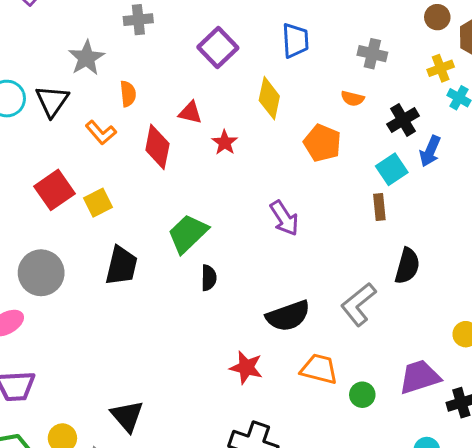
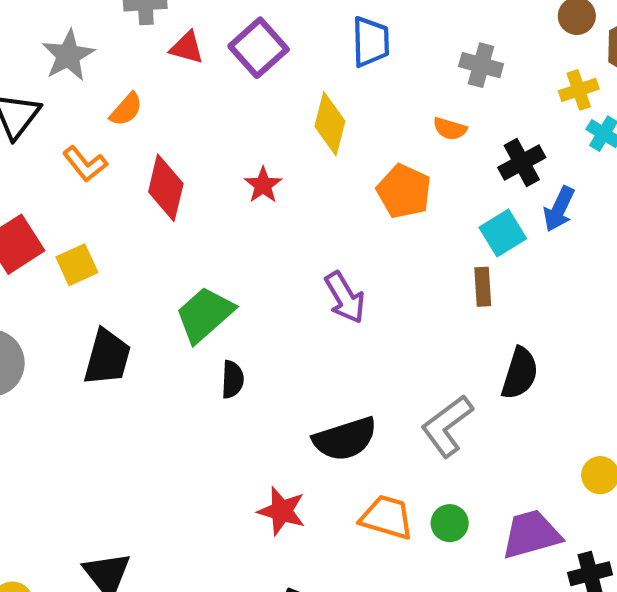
orange semicircle: (128, 94) -> (126, 109), turned 45
red triangle: (190, 113) -> (187, 48), moved
green circle: (362, 395) -> (450, 523), moved

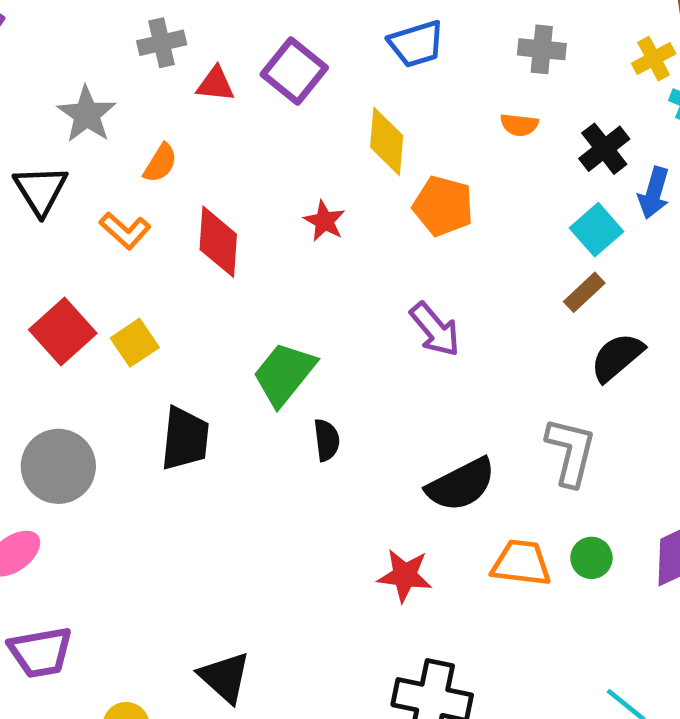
blue trapezoid: (371, 42) -> (416, 44), turned 84
orange pentagon: (404, 191) -> (443, 206), moved
brown rectangle: (483, 287) -> (584, 292), turned 60
black semicircle: (520, 373) -> (617, 357), moved, turned -138
gray L-shape: (447, 426) -> (571, 452), turned 150

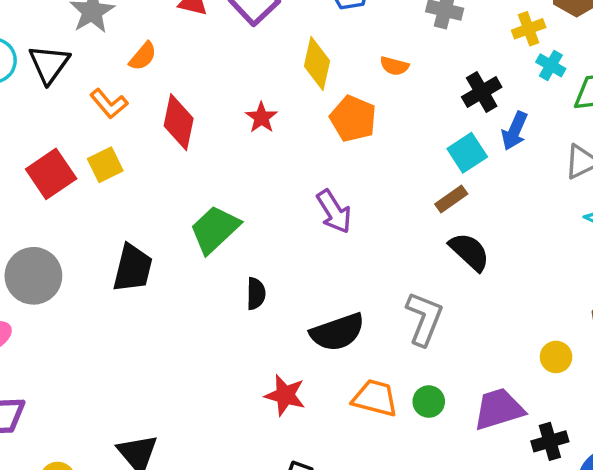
orange semicircle: (519, 125) -> (394, 66), moved
yellow square: (135, 343) -> (105, 165), moved
black semicircle: (617, 357) -> (469, 252), turned 75
black semicircle: (327, 440) -> (256, 294), moved

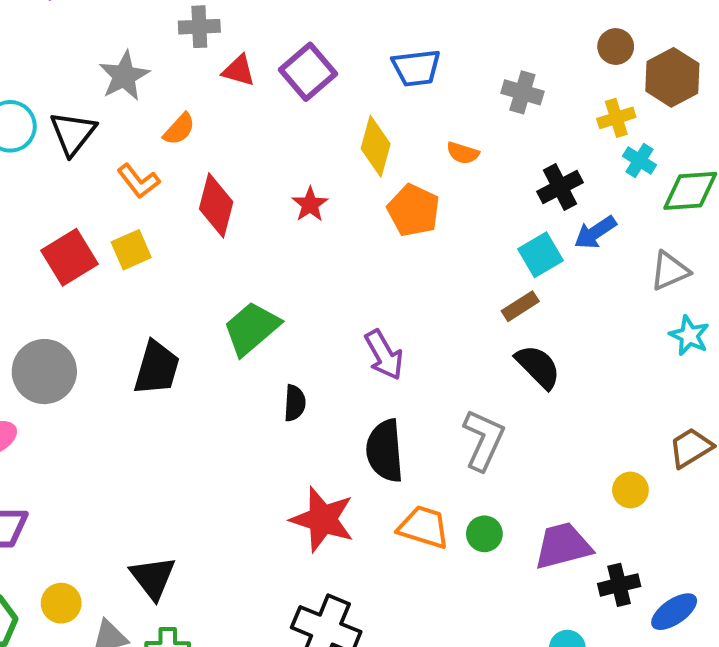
blue arrow: (515, 131) -> (595, 232), turned 30
purple arrow: (334, 212) -> (384, 355), moved
black semicircle: (337, 332) -> (385, 451), turned 102
red star: (285, 395) -> (322, 519), size x1.4

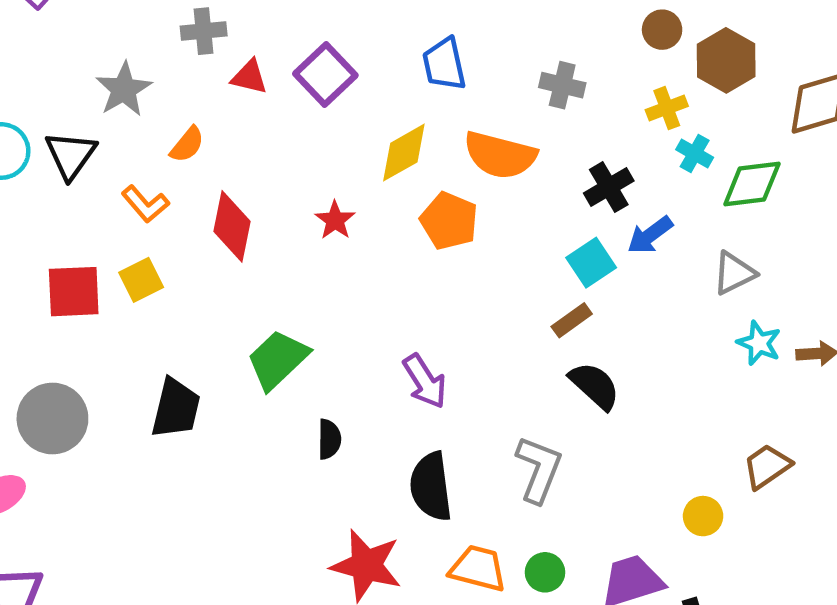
blue trapezoid: (416, 68) -> (444, 64), turned 87
yellow diamond: (376, 146) -> (404, 153), turned 48
orange semicircle: (463, 153) -> (500, 155), size x2.0
red square: (69, 257) -> (74, 292), turned 32

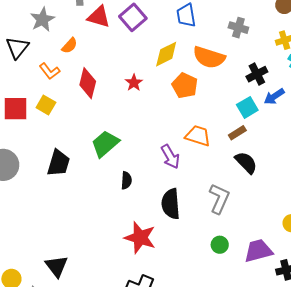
red triangle: (249, 77) -> (99, 17), size x1.4
yellow square: (141, 280) -> (46, 105), turned -36
orange trapezoid: (478, 568) -> (198, 136), moved

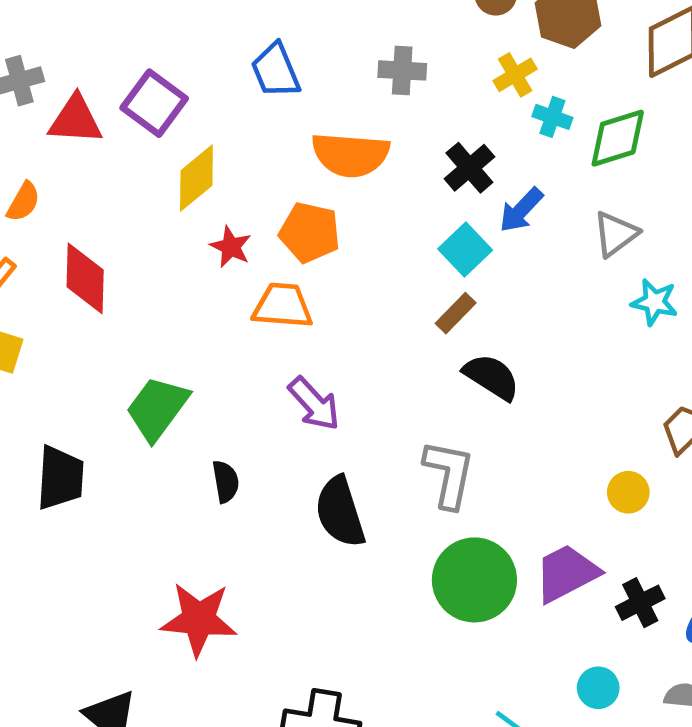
yellow diamond: (166, 54) -> (196, 178), moved
red star: (134, 83) -> (231, 247), moved
orange trapezoid: (198, 136) -> (283, 306), moved
red star: (140, 238) -> (199, 619), moved
green circle: (220, 245) -> (474, 580), size x2.0

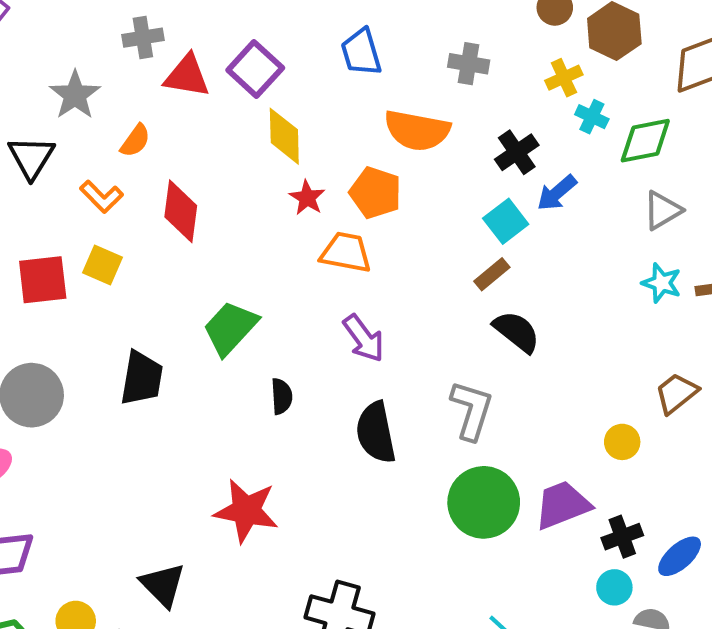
yellow diamond: (196, 178) -> (284, 136), turned -58
gray triangle: (616, 234) -> (662, 210), moved
cyan circle: (598, 688) -> (614, 587), moved

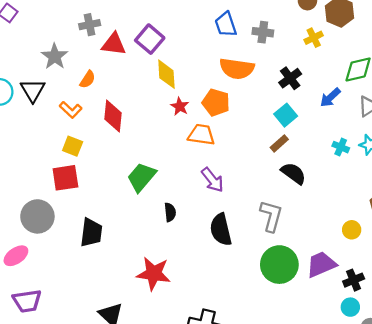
blue trapezoid: (361, 52) -> (226, 24), moved
cyan cross: (592, 117) -> (341, 147), moved
blue arrow: (557, 193) -> (330, 97), moved
red square: (43, 280) -> (65, 178), moved
black trapezoid: (142, 378) -> (91, 233), moved

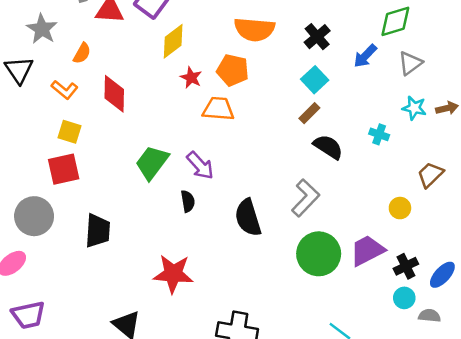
yellow diamond: (166, 74) -> (173, 41), turned 60
cyan cross: (341, 147) -> (379, 134), moved
purple arrow: (213, 180) -> (200, 166), moved
gray L-shape: (271, 216) -> (305, 198), turned 32

